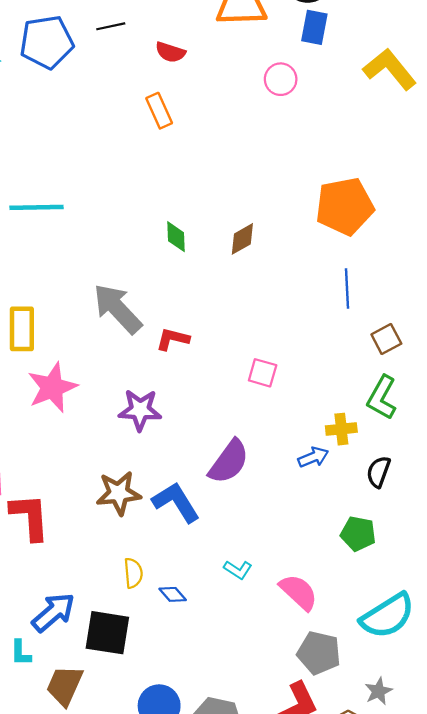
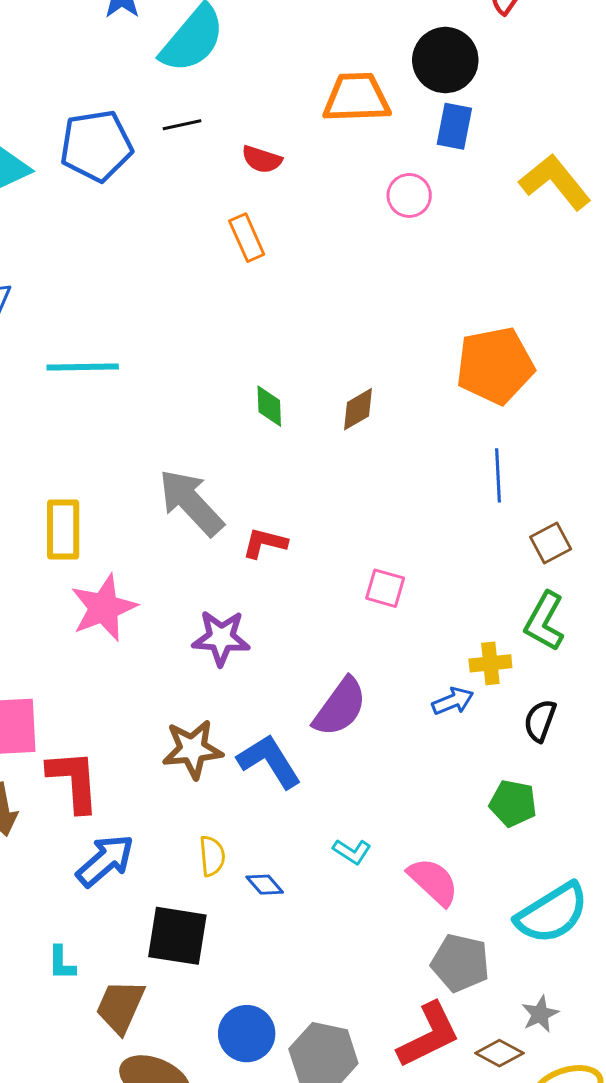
blue arrow: (53, 612) -> (105, 861), moved

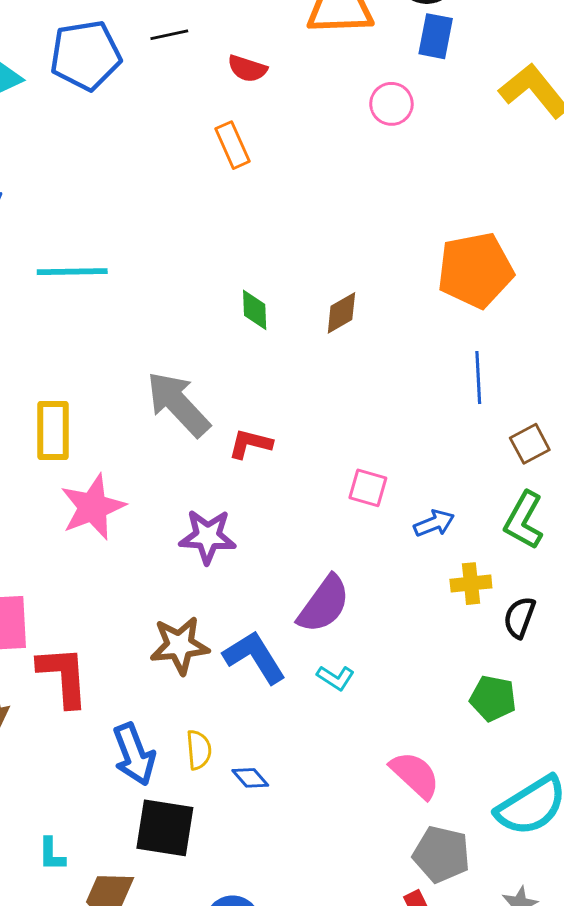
yellow cross: (490, 663) -> (471, 584), moved
blue arrow: (453, 701) -> (434, 523), moved
cyan L-shape: (352, 852) -> (336, 678), moved
blue arrow: (105, 861) -> (134, 754), moved, turned 110

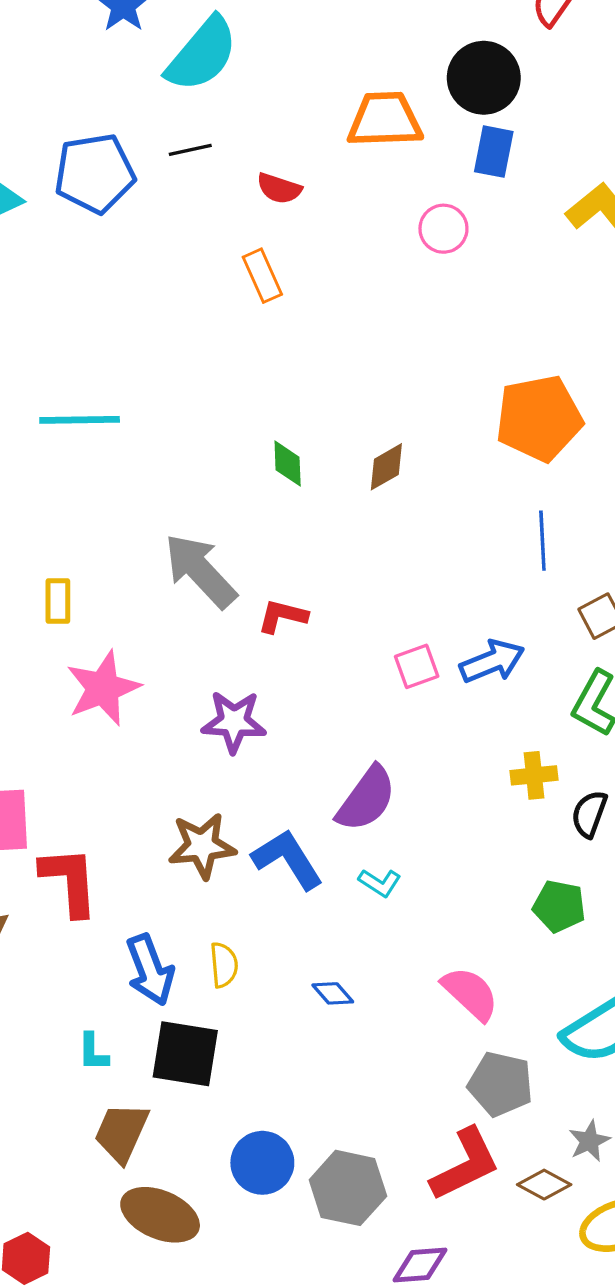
yellow rectangle: (53, 431) -> (58, 601), size x0.7
pink square: (368, 488) -> (417, 666), turned -36
blue arrow: (434, 523) -> (492, 661), moved, size x1.4
blue diamond: (250, 778) -> (333, 993), moved
cyan L-shape: (52, 854) -> (93, 1052), moved

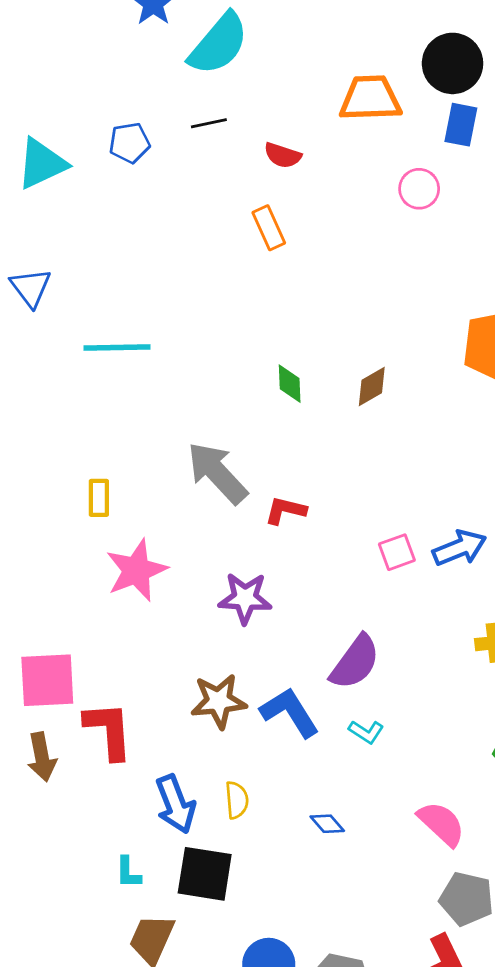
blue pentagon: (95, 173) -> (129, 143), size x0.6

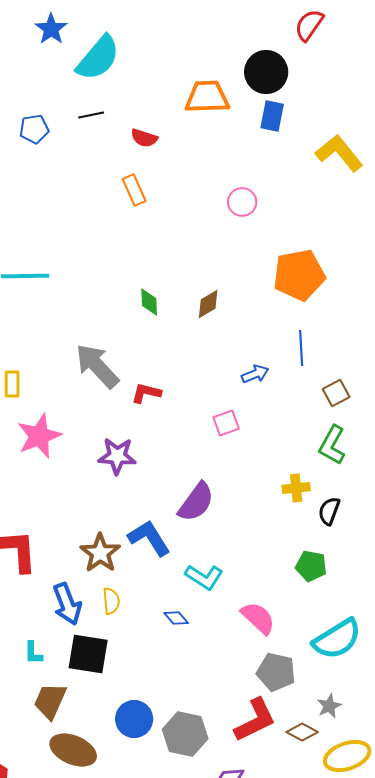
pink circle: (419, 189) -> (242, 202), moved
blue arrow: (459, 548) -> (255, 374), moved, size x0.7
brown star: (219, 701) -> (100, 553), moved, turned -30
cyan L-shape: (366, 732) -> (204, 577), moved, size x1.5

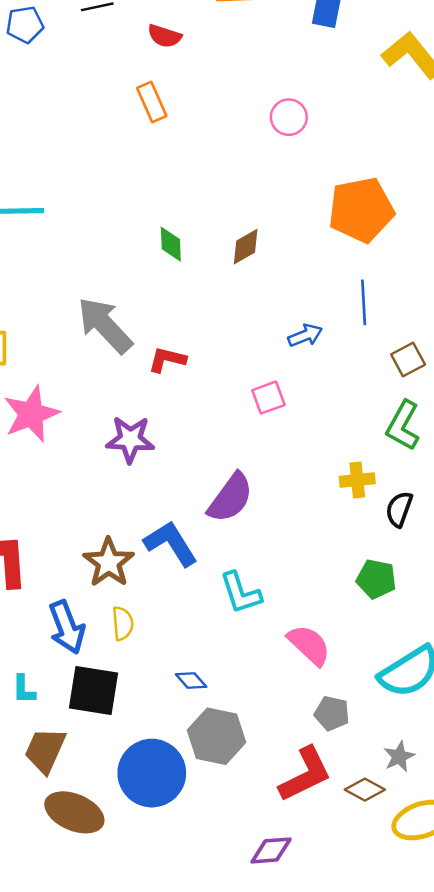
cyan L-shape: (204, 577) -> (241, 593), turned 39
blue diamond: (176, 618) -> (191, 680), moved
gray pentagon: (276, 672) -> (332, 713), size x0.7
blue circle: (134, 719) -> (152, 773), size x1.4
gray hexagon: (185, 734) -> (216, 736), moved

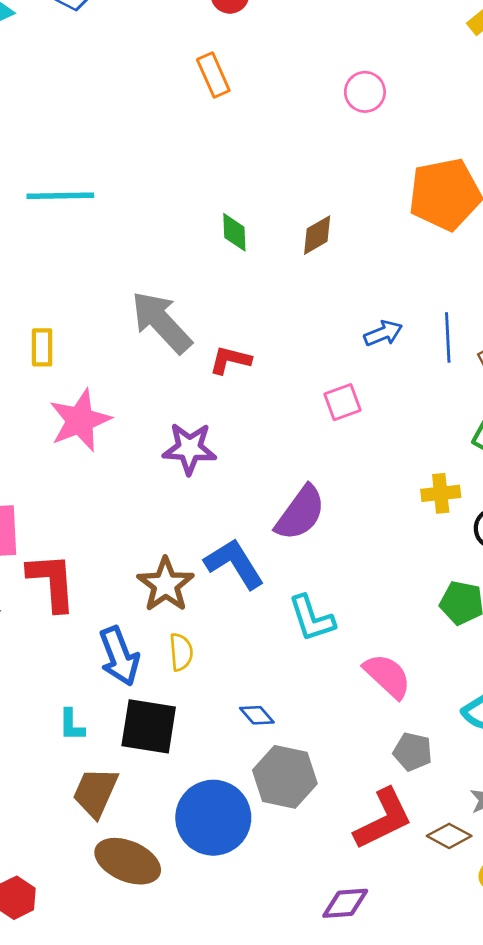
blue line: (364, 302) -> (448, 338), moved

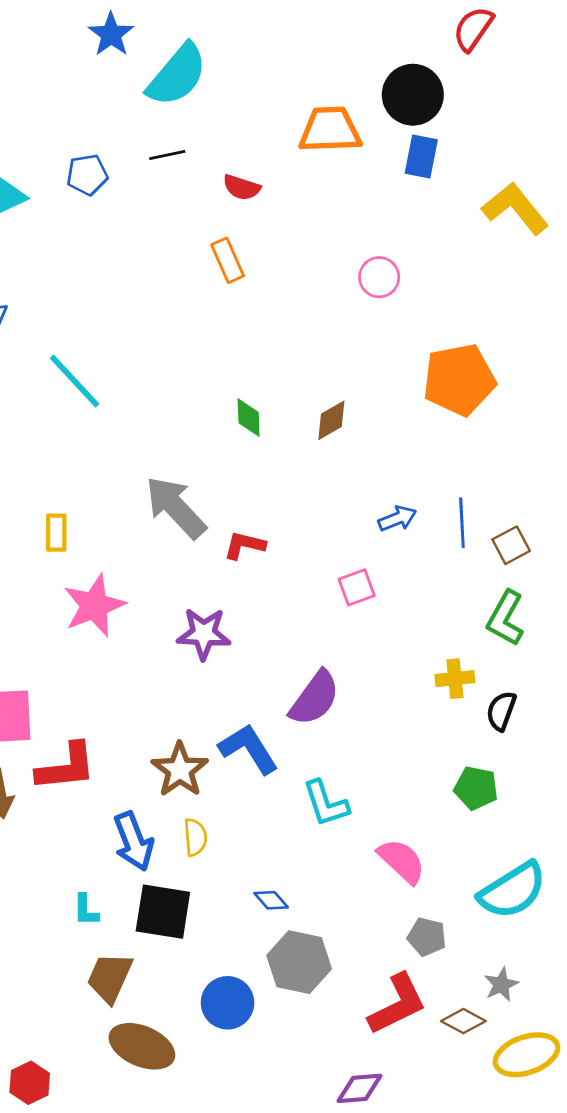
cyan line: (60, 196) -> (75, 381), turned 48
red L-shape: (52, 582) -> (66, 767), turned 88
blue circle: (213, 818) -> (228, 1003), size x0.7

